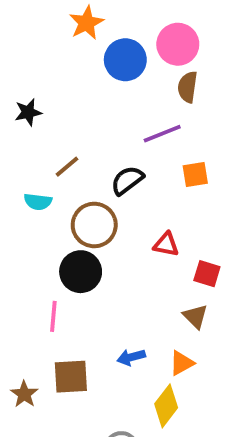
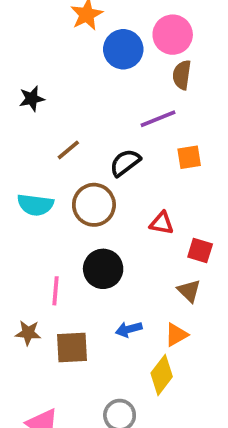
cyan semicircle: (38, 202) -> (35, 205), moved, size x1.4
black circle: (81, 272) -> (103, 269), moved
brown star: (24, 394) -> (28, 333), moved, turned -30

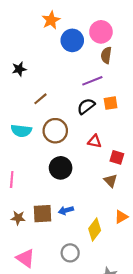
black semicircle: (125, 163) -> (86, 106), moved
pink line: (56, 291) -> (12, 180), moved
blue arrow: (129, 329) -> (66, 210), moved
brown star: (28, 333) -> (18, 218), moved
orange triangle: (176, 335) -> (121, 217), moved

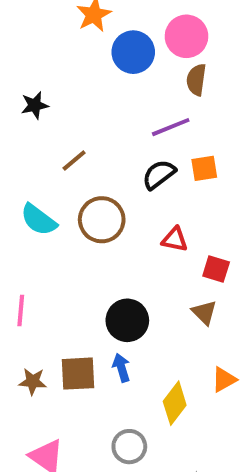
cyan semicircle: (21, 131) -> (39, 220), turned 30
black circle: (61, 168) -> (127, 320), moved
blue arrow: (66, 210) -> (121, 368), turned 88

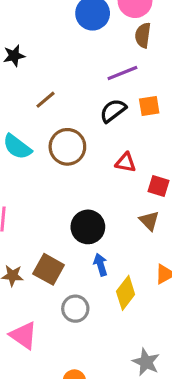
blue arrow: (121, 368) -> (100, 265), moved
brown square: (78, 374) -> (49, 269), turned 32
gray circle: (129, 447) -> (75, 309), moved

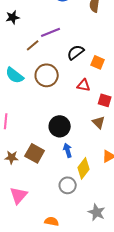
purple line: (122, 73) -> (51, 32), moved
orange square: (149, 106) -> (98, 62), moved, turned 32
gray circle: (75, 309) -> (68, 185), moved
pink triangle: (23, 335) -> (19, 195), turned 36

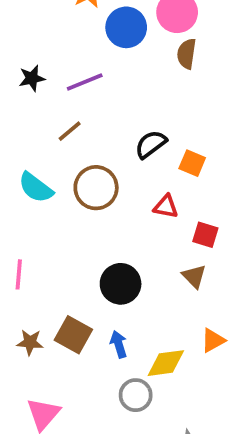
purple line: (51, 32) -> (85, 82), moved
blue arrow: (68, 150) -> (119, 344), moved
yellow diamond: (84, 168) -> (166, 363), turned 45

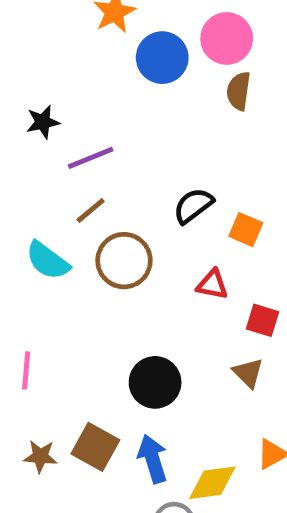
purple line: (85, 82) -> (91, 158), moved
brown line: (70, 131) -> (91, 210), moved
blue arrow: (119, 344) -> (153, 459), size x1.4

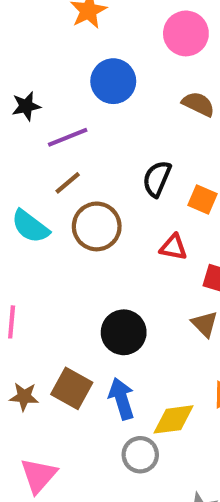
blue circle: (162, 58) -> (113, 81), moved
brown semicircle: (239, 91) -> (198, 104), moved, turned 108
black semicircle: (193, 206) -> (157, 179), turned -30

